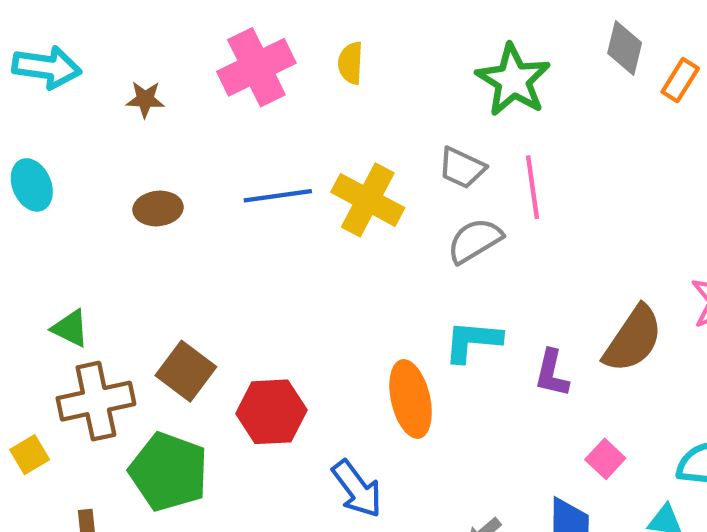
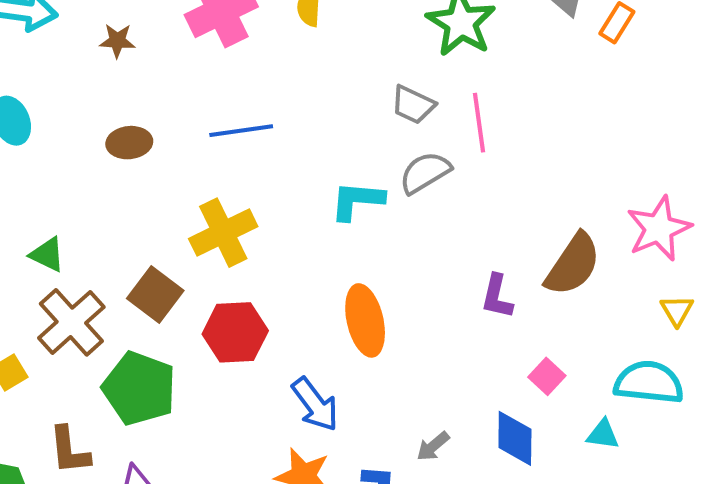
yellow cross: (368, 200) -> (223, 233), moved, turned 36
cyan L-shape: (473, 341) -> (357, 201), moved
brown cross: (96, 401) -> (71, 322), turned -30

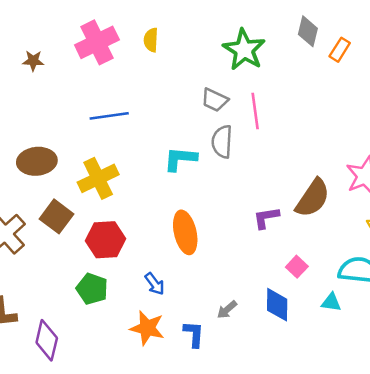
brown ellipse: (129, 143) -> (37, 161), moved, size x1.4
gray semicircle: (425, 173) -> (222, 142), turned -56
purple L-shape: (497, 296) -> (266, 218), turned 68
green pentagon: (139, 388) -> (92, 289), moved, size x0.7
blue arrow: (315, 404) -> (155, 284), size x0.7

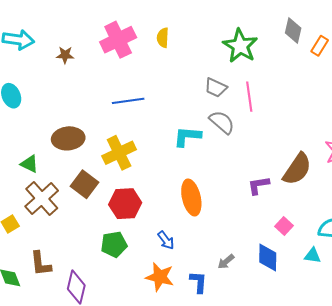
gray semicircle: (222, 142) -> (222, 122), turned 128
green pentagon: (92, 289) -> (114, 244), turned -30

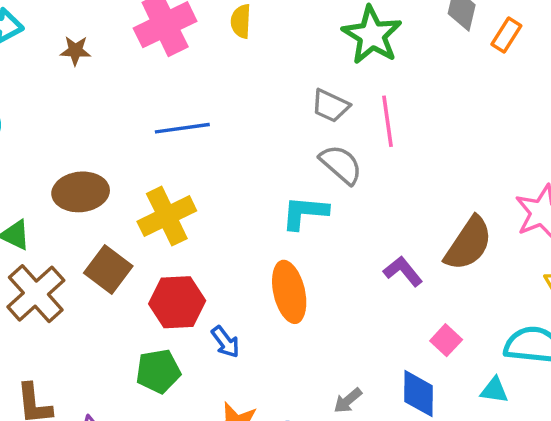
cyan L-shape: (187, 136) -> (305, 213), moved
purple L-shape: (259, 185) -> (403, 271), turned 60
blue arrow: (166, 240) -> (225, 342), moved

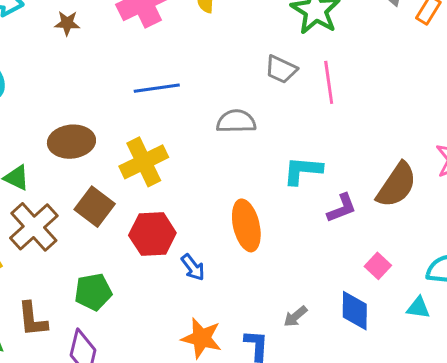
gray semicircle: (341, 164) -> (236, 121), moved, turned -42
cyan L-shape: (305, 213) -> (303, 171), moved
purple L-shape: (403, 271) -> (342, 208), turned 108
green pentagon: (158, 371) -> (93, 292), moved

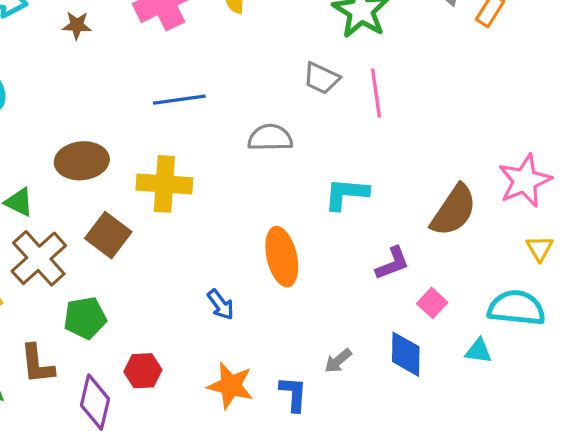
yellow cross: (144, 162) -> (164, 184), turned 30
purple L-shape: (342, 208) -> (393, 263), moved
red hexagon: (152, 234) -> (143, 371), moved, size x0.7
green pentagon: (93, 292) -> (85, 318), moved

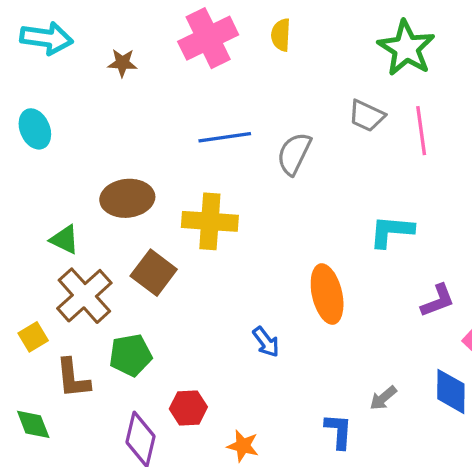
gray semicircle: (270, 138) -> (294, 154), moved, turned -63
brown L-shape: (37, 364) -> (73, 378), moved
orange star: (231, 386) -> (243, 446), moved, size x0.7

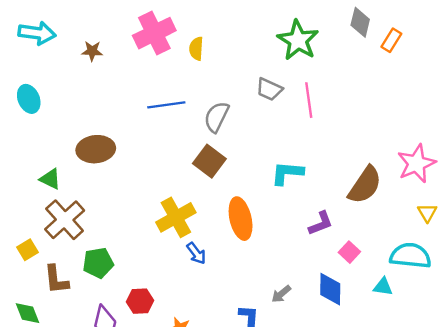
yellow semicircle: (281, 35) -> (196, 49), moved
yellow cross: (210, 221) -> (176, 217), moved, turned -33
brown square: (154, 273) -> (209, 161), moved

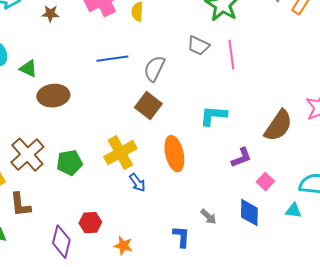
green triangle: (50, 179) -> (28, 69), moved
green pentagon: (98, 263) -> (69, 163), moved
gray arrow: (281, 294) -> (208, 217), turned -96

